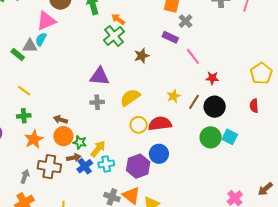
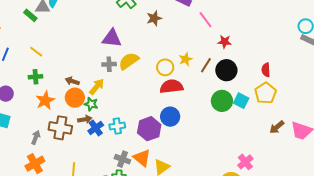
yellow pentagon: (261, 73) -> (266, 93), moved
yellow semicircle: (130, 98) -> (129, 61), moved
yellow circle: (139, 125) -> (165, 67), moved
yellow arrow: (98, 149) -> (97, 87), moved
brown arrow: (265, 189) -> (277, 127), moved

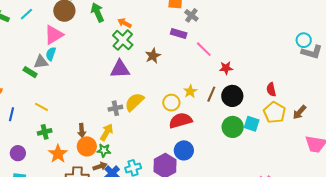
purple triangle: (112, 38) -> (120, 69), moved
brown arrow: (72, 81) -> (82, 131), turned -104
brown arrow: (277, 127) -> (299, 112), moved

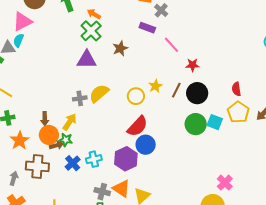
red semicircle: (181, 120) -> (137, 126), moved, turned 145
brown arrow: (100, 166) -> (56, 145), moved

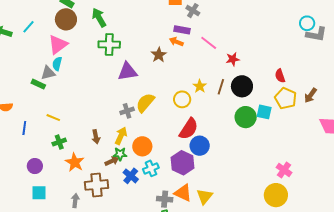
orange arrow: (94, 14) -> (176, 42), moved
green cross: (91, 31) -> (109, 45), moved, turned -35
orange circle: (49, 135) -> (142, 146), moved

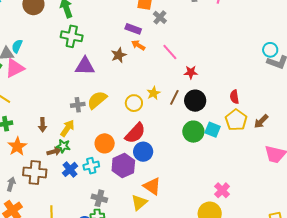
purple rectangle: (182, 30) -> (133, 29), moved
pink triangle: (58, 44) -> (15, 68), moved
orange circle: (142, 146) -> (105, 143), moved
orange triangle: (183, 193) -> (152, 186), moved

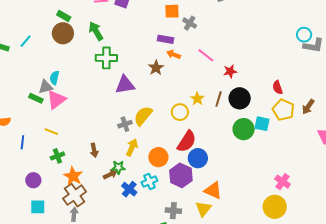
yellow arrow: (67, 128) -> (132, 147), moved
brown cross: (35, 172) -> (75, 195), moved, turned -30
gray cross: (99, 198) -> (173, 211), moved

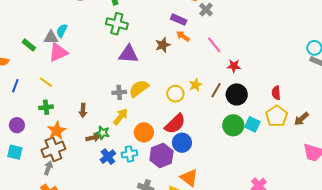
green rectangle: (36, 98) -> (29, 45), moved

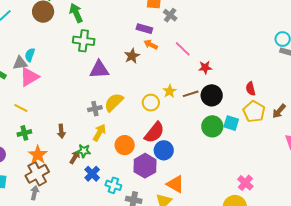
brown line: (216, 90) -> (191, 94), turned 49
brown arrow: (93, 138) -> (75, 157), turned -40
cyan cross: (129, 154) -> (113, 185), moved, turned 35

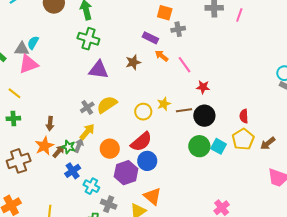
gray cross: (170, 15) -> (178, 29), turned 32
orange arrow: (151, 45) -> (162, 56), moved
gray cross: (95, 109) -> (87, 107), turned -32
orange star: (38, 155) -> (44, 146), moved
gray arrow: (35, 193) -> (79, 146), moved

